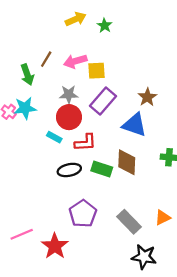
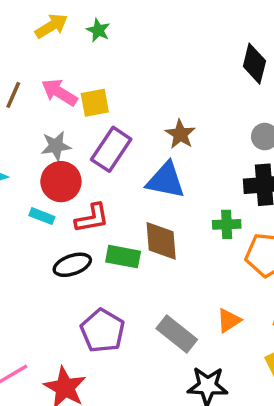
pink arrow: (75, 61) -> (59, 92), turned 55

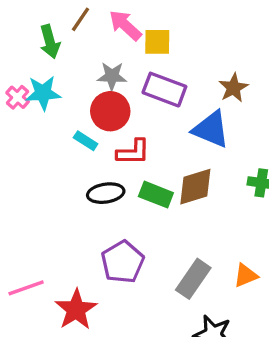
purple rectangle: (111, 149) -> (164, 90), turned 66
brown diamond: (161, 241) -> (195, 187), turned 66
gray rectangle: (177, 334) -> (193, 279), turned 75

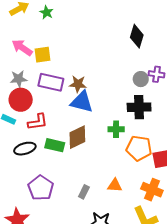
brown star: (233, 88) -> (78, 84), moved, turned -30
orange triangle: (246, 275) -> (115, 185), turned 35
gray rectangle: (193, 279) -> (84, 192), size x0.6

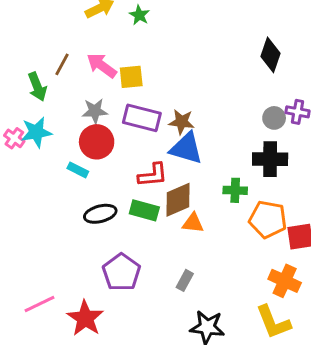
red L-shape: (38, 122) -> (153, 175), moved
orange triangle: (115, 185) -> (193, 223), moved

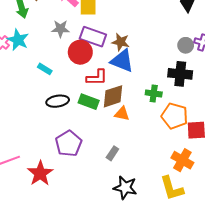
cyan star: (36, 132) -> (18, 40), turned 30
red circle: (97, 142) -> (80, 52), moved

